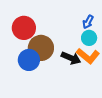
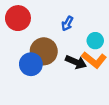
blue arrow: (88, 22) -> (67, 23), moved
red circle: (24, 28) -> (18, 18), moved

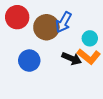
blue arrow: (67, 23) -> (64, 22), size x1.5
brown circle: (44, 51) -> (46, 27), moved

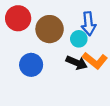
blue arrow: (64, 22) -> (89, 24), moved, turned -35
cyan circle: (90, 38) -> (79, 39), moved

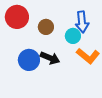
brown circle: (50, 29) -> (46, 27), size x0.6
black arrow: (77, 63) -> (50, 58), moved

